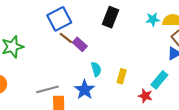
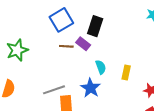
black rectangle: (111, 17) -> (95, 26), moved
brown line: (66, 38) -> (66, 46), moved, turned -32

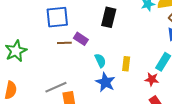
blue square: (61, 20) -> (57, 17), turned 30
black rectangle: (95, 26) -> (109, 17), moved
blue star: (91, 88) -> (105, 82), moved

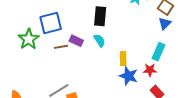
green star: (16, 51) -> (29, 39), moved
cyan semicircle: (100, 61) -> (99, 41), moved
blue star: (105, 82) -> (129, 76), moved

